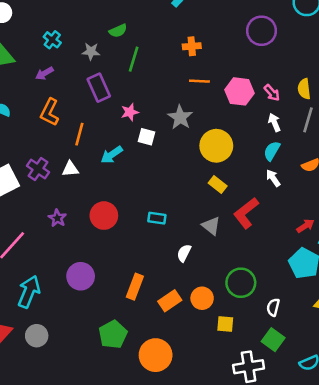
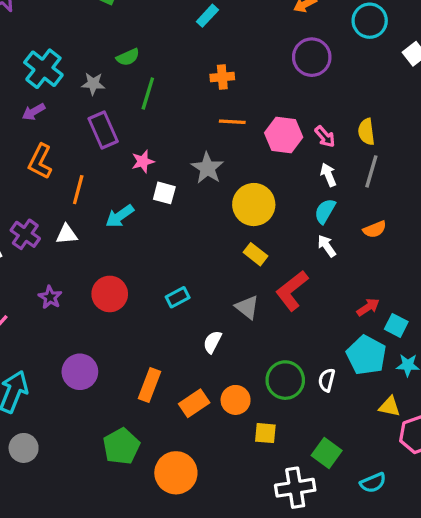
cyan cross: (52, 40) -> (43, 69), size x1.6
cyan rectangle: (157, 218) -> (178, 297), turned -36
white semicircle: (273, 307) -> (327, 380), moved

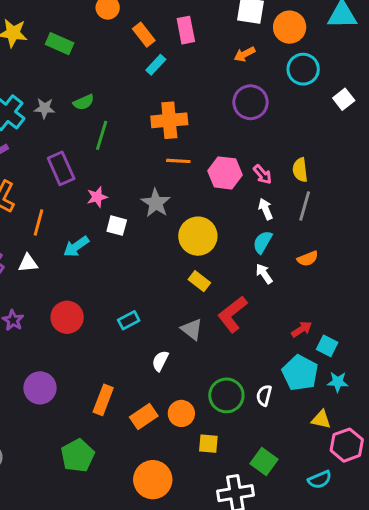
orange cross: (222, 77) -> (169, 120), size x1.6
gray star: (93, 84) -> (45, 108), moved
orange circle: (176, 473) -> (153, 480), moved
cyan semicircle: (373, 483) -> (320, 480), moved

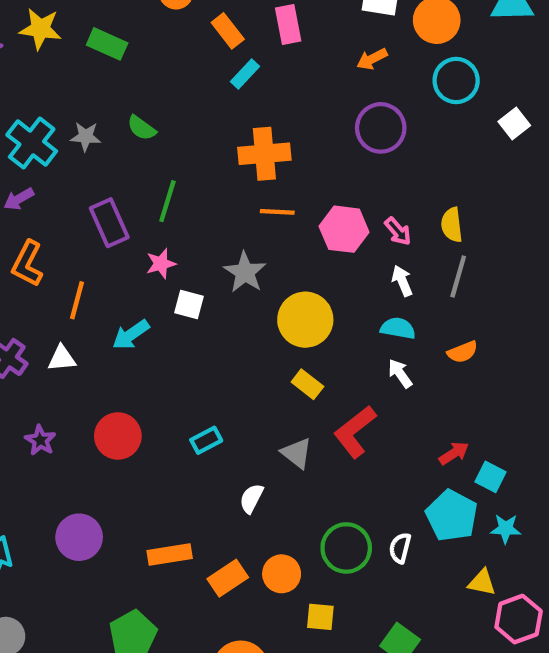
green semicircle: (84, 102) -> (142, 128), turned 60
green line: (102, 135) -> (167, 201), moved
cyan semicircle: (263, 242) -> (398, 328), turned 70
orange rectangle: (103, 400) -> (170, 554), turned 60

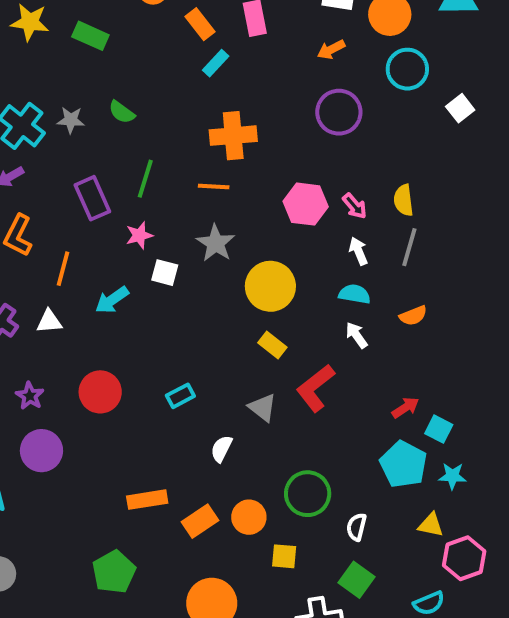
orange line: (277, 212) -> (214, 186), moved
purple circle: (79, 537) -> (41, 451), moved
white semicircle: (400, 548) -> (356, 527), moved

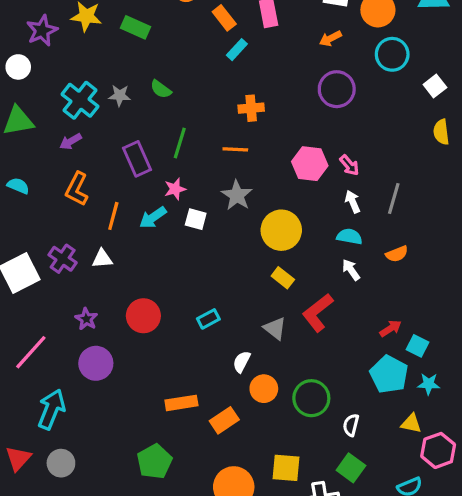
orange cross: (233, 136) -> (251, 108), size x0.7
yellow semicircle: (403, 200) -> (441, 132), moved
cyan arrow: (112, 300) -> (153, 218), moved
orange circle: (249, 517) -> (264, 389), moved
yellow square: (284, 556) -> (286, 468), moved, size x1.4

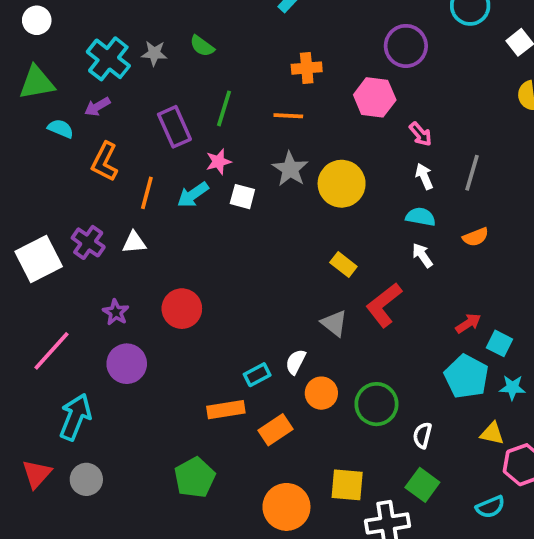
pink hexagon: (310, 164) -> (375, 97), moved
cyan semicircle: (18, 186) -> (61, 129), moved
yellow circle: (281, 230) -> (342, 184), moved
cyan rectangle: (208, 319) -> (257, 375), moved

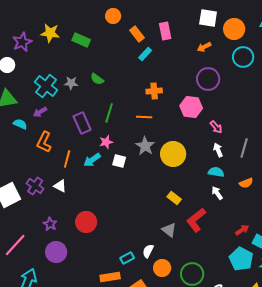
white triangle: (134, 242) -> (60, 186), turned 32

